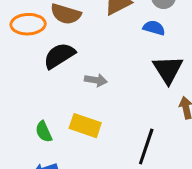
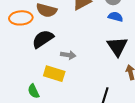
blue semicircle: (154, 28) -> (115, 17), moved
yellow rectangle: (85, 126) -> (54, 74), moved

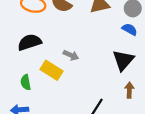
black semicircle: (43, 39) -> (29, 42), moved

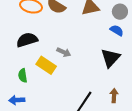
brown arrow: (129, 90) -> (114, 95), moved

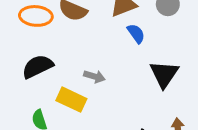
blue semicircle: (117, 30) -> (136, 33), moved, turned 32

